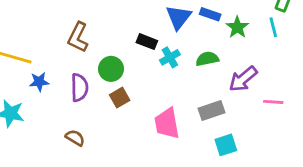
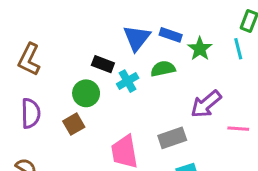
green semicircle: (207, 59) -> (163, 69), moved
green circle: (111, 69) -> (86, 93), moved

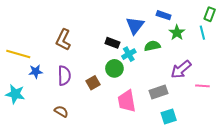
blue rectangle: (171, 35) -> (164, 15), moved
green circle: (86, 93) -> (114, 68), moved

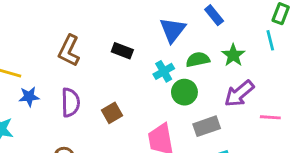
blue rectangle: (164, 15) -> (214, 15), turned 32
green star: (177, 33) -> (233, 55), moved
black rectangle: (112, 43) -> (122, 51), moved
green circle: (114, 68) -> (184, 92), moved

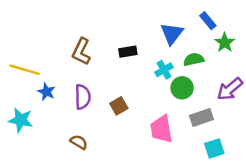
black rectangle: (122, 51) -> (128, 52), turned -30
green star: (233, 55) -> (225, 43), moved
blue star: (29, 97) -> (46, 92), turned 30

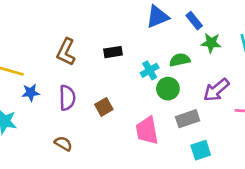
blue triangle: (172, 34) -> (157, 17), moved, turned 30
green star: (225, 43) -> (211, 43), turned -30
blue star: (46, 92) -> (31, 93), turned -30

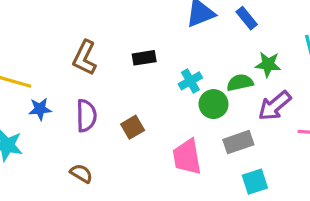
green star: (211, 43) -> (268, 64), moved
green semicircle: (180, 60) -> (240, 83), moved

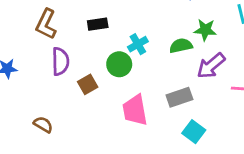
green circle: (214, 104) -> (119, 64), moved
purple semicircle: (86, 116) -> (60, 61), moved
cyan square: (255, 182) -> (194, 132), turned -35

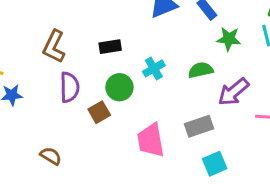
green star: (205, 30) -> (229, 39), moved
green circle: (119, 64) -> (119, 87), moved
cyan square: (194, 132) -> (215, 164), turned 30

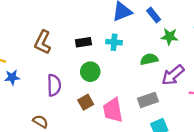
cyan cross: (154, 68) -> (114, 42), moved, turned 35
purple semicircle: (70, 87) -> (54, 85), moved
brown square: (99, 112) -> (86, 102), moved

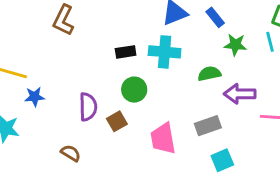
brown L-shape: (43, 42) -> (63, 20), moved
cyan cross: (114, 42) -> (165, 52), size x1.5
purple arrow: (173, 75) -> (240, 94), turned 40
brown square: (86, 102) -> (117, 121), moved

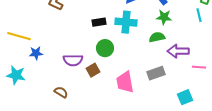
green star: (235, 45) -> (164, 17), moved
purple semicircle: (88, 107) -> (73, 60), turned 90
cyan square: (222, 160) -> (185, 97), moved

